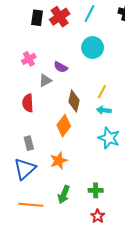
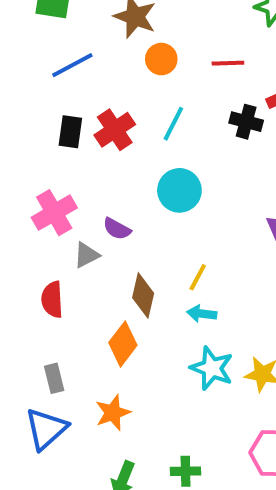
pink cross: (29, 59) -> (54, 213), size x1.5

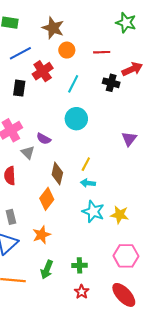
red cross: (115, 130) -> (43, 71), moved
gray triangle: (87, 255) -> (28, 152), turned -48

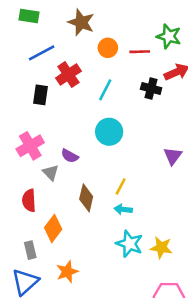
green star: (126, 23) -> (169, 36), moved
orange circle: (67, 50) -> (108, 48), moved
orange diamond: (47, 199) -> (53, 228), moved

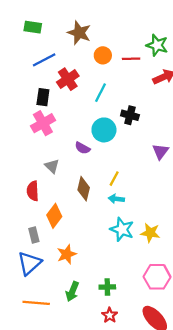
black cross: (151, 89) -> (130, 115), moved
pink cross: (30, 146) -> (43, 123), moved
purple semicircle: (70, 156) -> (82, 148), moved

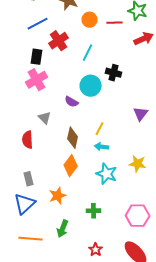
purple triangle: (160, 151) -> (141, 114), moved
orange diamond: (54, 216) -> (71, 166), moved
yellow star: (150, 233) -> (138, 164), moved
green cross: (107, 287) -> (94, 211), moved

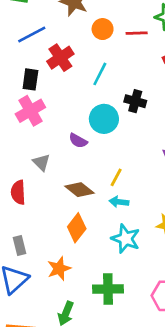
brown diamond: (73, 138) -> (79, 190), turned -65
green cross: (94, 211) -> (108, 289), size x1.5

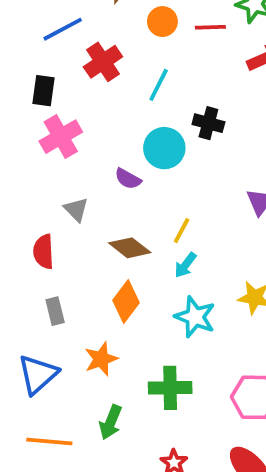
black rectangle: (30, 79) -> (44, 91), moved
cyan arrow: (119, 202) -> (185, 265), turned -60
gray rectangle: (20, 245) -> (55, 311), moved

